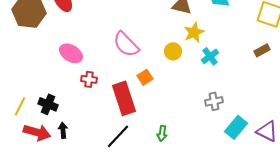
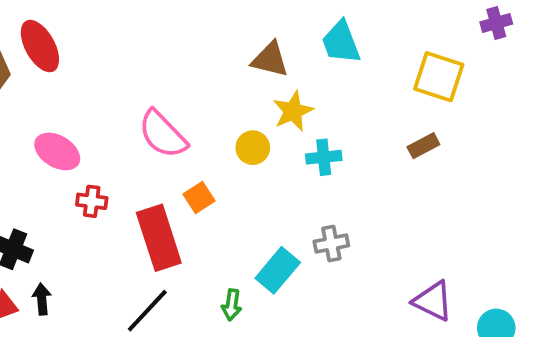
cyan cross: (210, 56) -> (324, 157), turned 30
cyan rectangle: (236, 127) -> (278, 270), moved

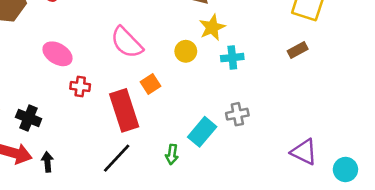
black arrow: (42, 299) -> (47, 162), moved

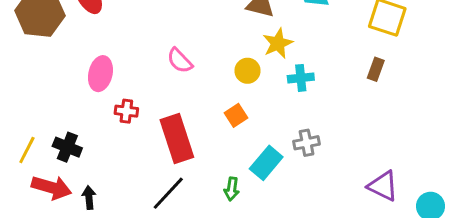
pink semicircle: (127, 42) -> (180, 61), size x0.7
brown rectangle: (298, 50) -> (376, 69), turned -42
pink ellipse: (57, 54) -> (100, 74), turned 72
orange square: (151, 84) -> (236, 115), moved

